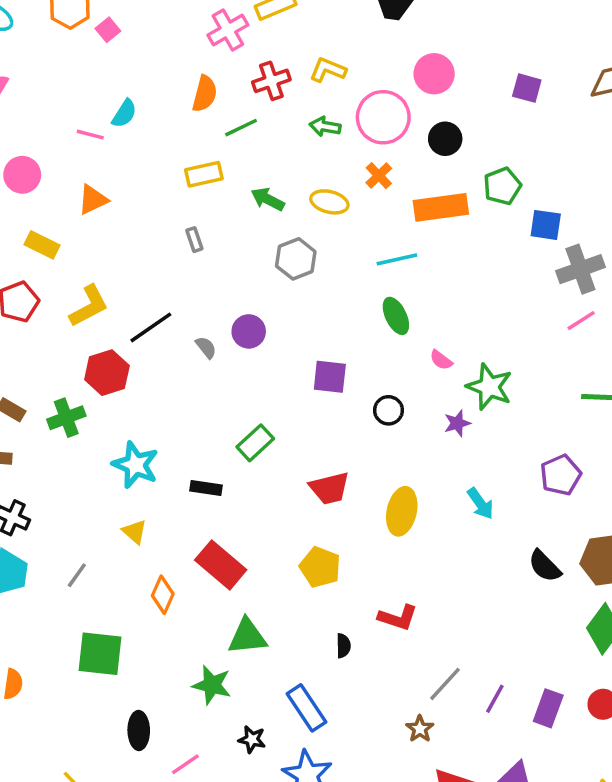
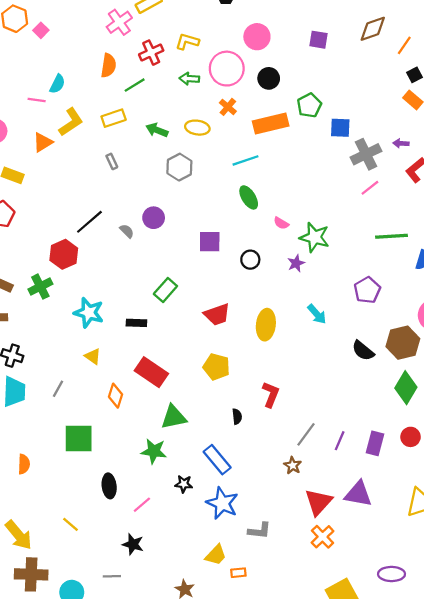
yellow L-shape: (89, 306) -> (71, 122), moved
red L-shape: (398, 618) -> (271, 394), turned -80

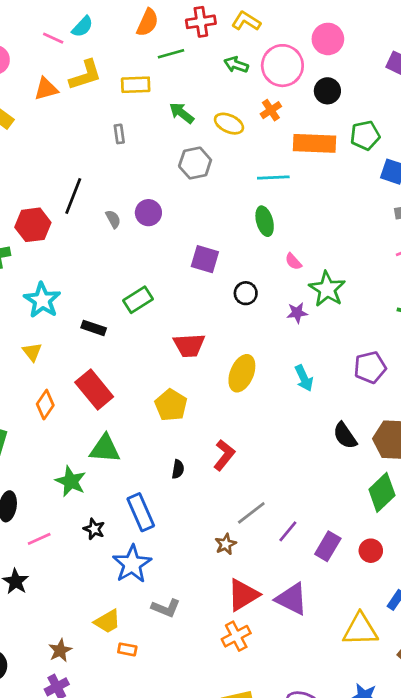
black line: (89, 222) -> (73, 196), turned -44

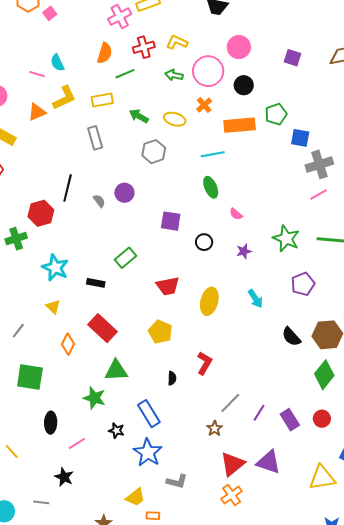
cyan semicircle: (83, 27) -> (57, 63), turned 120
gray rectangle: (119, 134) -> (95, 138), size x1.6
green star: (327, 289) -> (286, 239), moved
purple rectangle: (328, 546) -> (290, 420), turned -55

